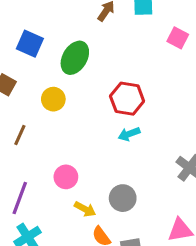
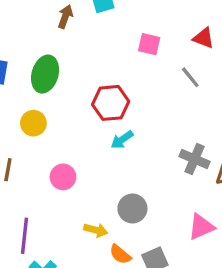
pink square: (178, 38) -> (149, 44), moved
pink circle: (66, 177) -> (63, 177), moved

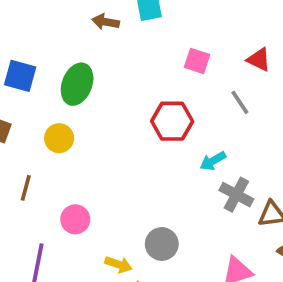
brown arrow: (65, 17) -> (106, 22), turned -105
red hexagon: (111, 103) -> (172, 121), moved
cyan arrow: (122, 140) -> (213, 161), moved
pink circle: (63, 177) -> (75, 219), moved

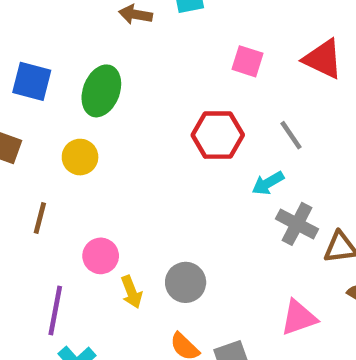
red triangle: (259, 60) -> (323, 59), size x1.4
gray line: (240, 102) -> (291, 135), moved
gray circle: (162, 244) -> (186, 282), moved
yellow arrow: (118, 264) -> (131, 292), moved, turned 50

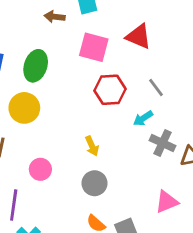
red triangle: (323, 59) -> (138, 36), moved
pink square: (248, 61) -> (94, 47), moved, size x1.5
yellow circle: (80, 157) -> (24, 108), size x1.4
yellow arrow: (131, 292) -> (92, 146), moved

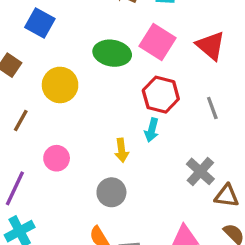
green ellipse: (36, 66) -> (112, 53), moved, turned 64
cyan arrow: (143, 118) -> (152, 130), moved, turned -60

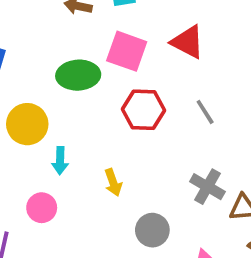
cyan arrow: (152, 130) -> (60, 161), moved
gray circle: (111, 192) -> (152, 230), moved

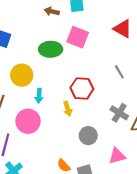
red triangle: (188, 42) -> (123, 29), moved
red hexagon: (144, 110) -> (82, 88), moved
pink circle: (42, 208) -> (28, 121), size x1.5

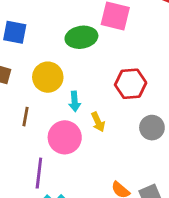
yellow arrow: (68, 109) -> (98, 122), moved
gray circle: (88, 136) -> (152, 128), moved

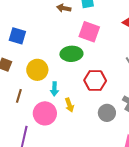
green ellipse: (81, 37) -> (71, 54), moved

